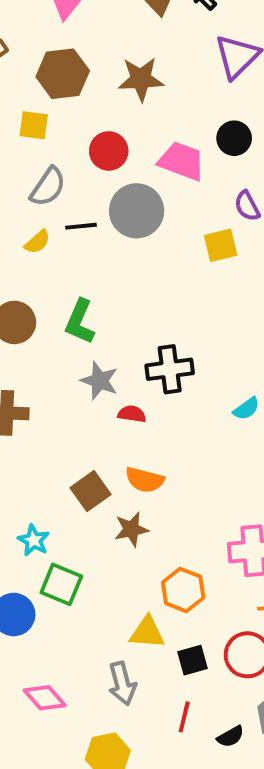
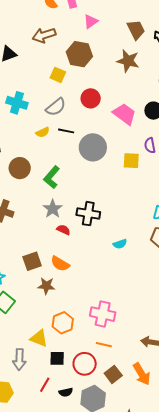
brown star: (141, 79) -> (128, 61), moved
gray circle: (137, 211) -> (93, 147), moved
black semicircle: (231, 737) -> (66, 392), moved

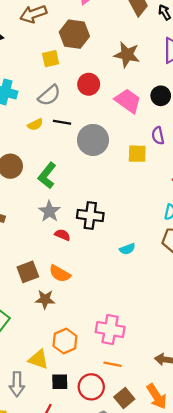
brown star: (128, 61) -> (127, 55), moved
yellow square: (58, 75) -> (51, 59), turned -35

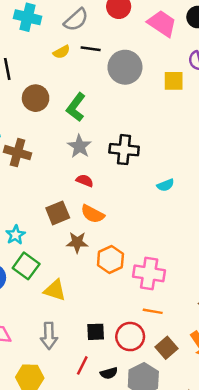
red semicircle: (62, 235) -> (85, 181), moved
orange hexagon: (65, 341) -> (110, 260), moved
yellow triangle: (38, 359) -> (55, 290), moved

